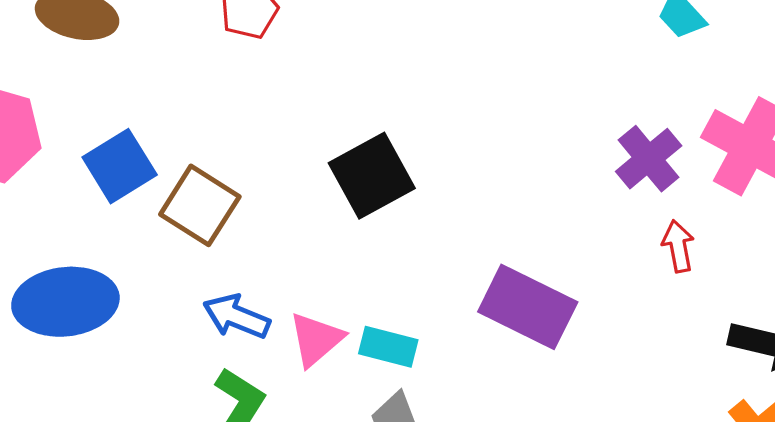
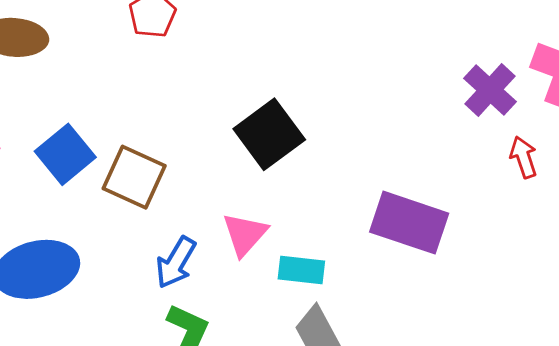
blue arrow: (236, 317) -> (176, 262), turned -74
pink triangle: (316, 339) -> (245, 234), moved

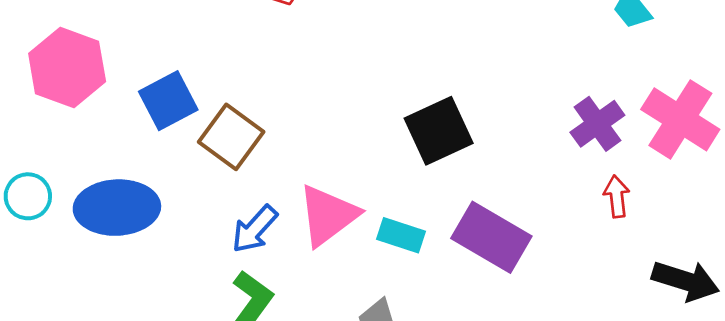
black square: (269, 134) -> (439, 131), moved
pink triangle: (245, 234) -> (328, 215), size x1.4
cyan rectangle: (301, 270) -> (401, 235), moved

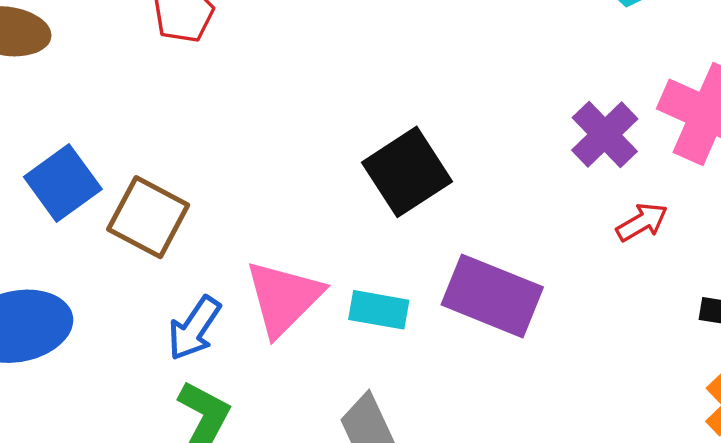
red arrow: (617, 196) -> (642, 222), turned 75

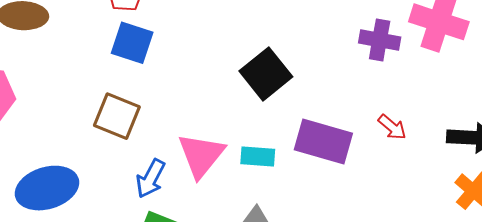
purple cross: (605, 135) -> (380, 40), turned -30
blue square: (63, 183) -> (132, 43), moved, turned -30
red arrow: (642, 222) -> (392, 127), moved, turned 76

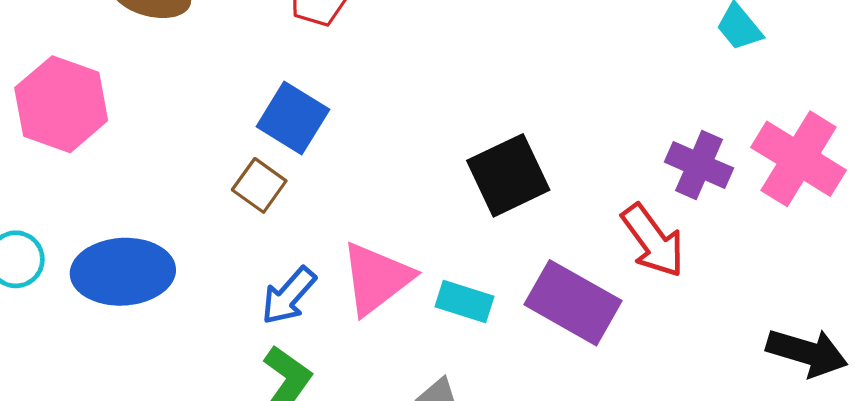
blue square: (132, 43) -> (293, 118), moved
brown square: (117, 116) -> (259, 185), size x0.7
red arrow: (392, 127) -> (653, 241), moved, size x1.6

